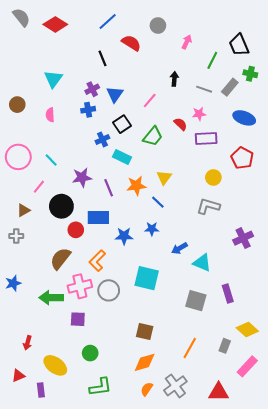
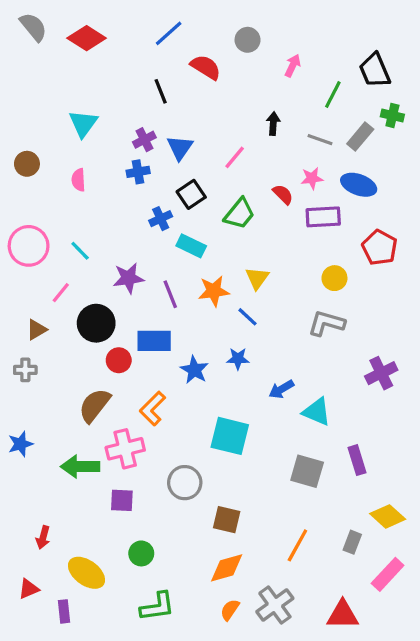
blue ellipse: (244, 118) -> (359, 185), moved
blue star: (124, 236) -> (194, 370), turned 30
gray circle: (109, 290) -> (185, 483), moved

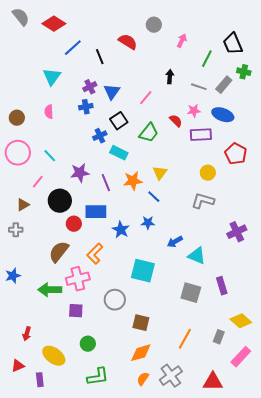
blue line: (169, 33) -> (73, 48), moved
brown circle: (27, 164) -> (17, 118), moved

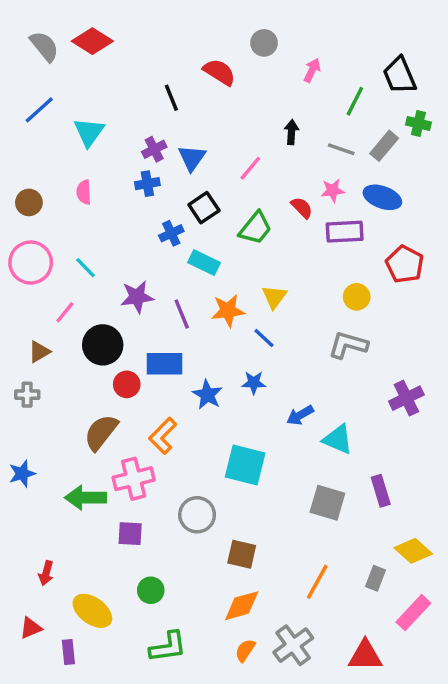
gray semicircle: (21, 17) -> (44, 46), moved
blue line: (73, 48) -> (39, 110), moved

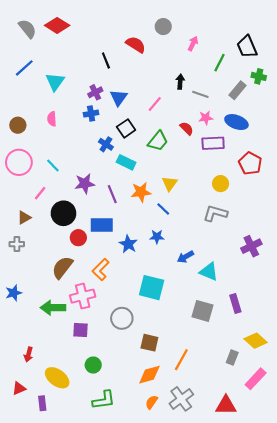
gray line: (341, 149) -> (200, 94), moved
blue cross: (171, 233) -> (106, 144), turned -32
orange line: (317, 582) -> (181, 360), moved

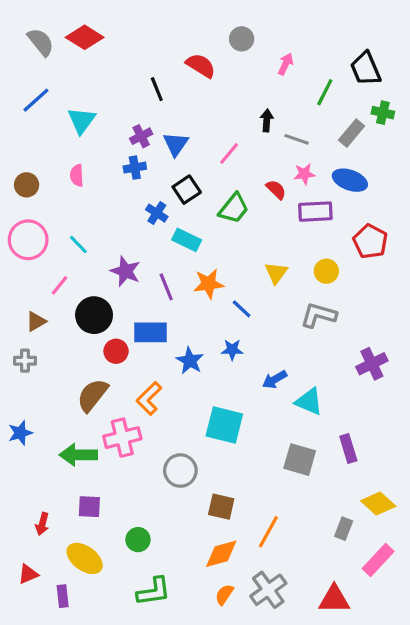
purple star: (85, 184) -> (125, 271), turned 30
yellow triangle: (170, 184) -> (276, 273), moved
purple square: (80, 330) -> (89, 507), moved

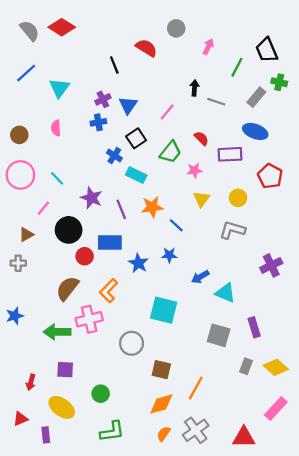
pink star: (304, 174) -> (195, 170), moved
gray rectangle: (344, 529) -> (246, 366), moved

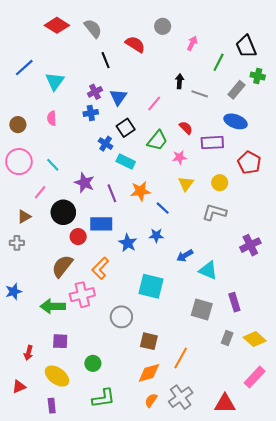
gray semicircle: (30, 31) -> (93, 28), moved
purple rectangle: (46, 435) -> (52, 406), moved

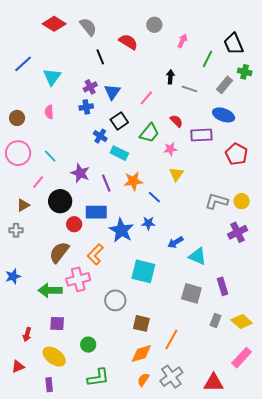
yellow circle: (220, 183) -> (242, 201), moved
gray L-shape: (214, 212) -> (217, 201), moved
blue star: (128, 243) -> (121, 230), size x1.4

